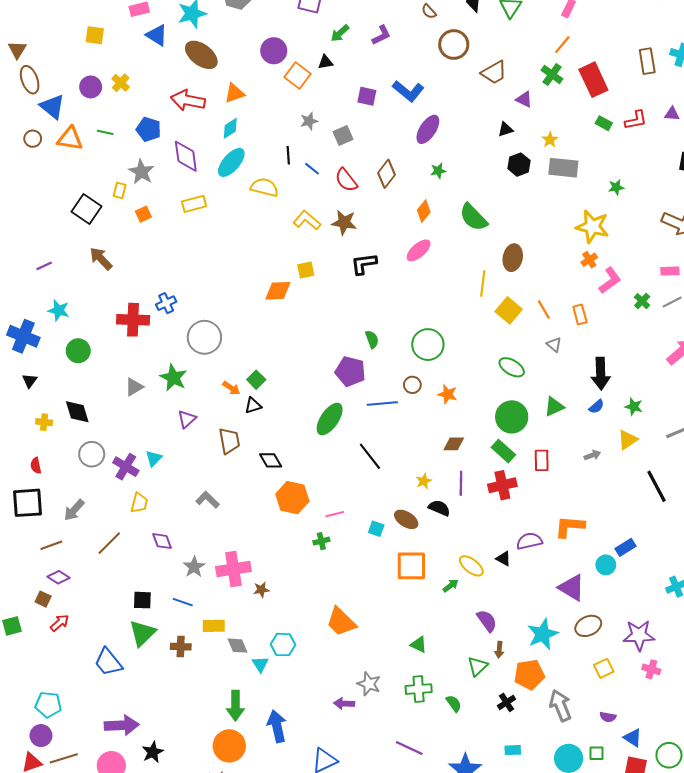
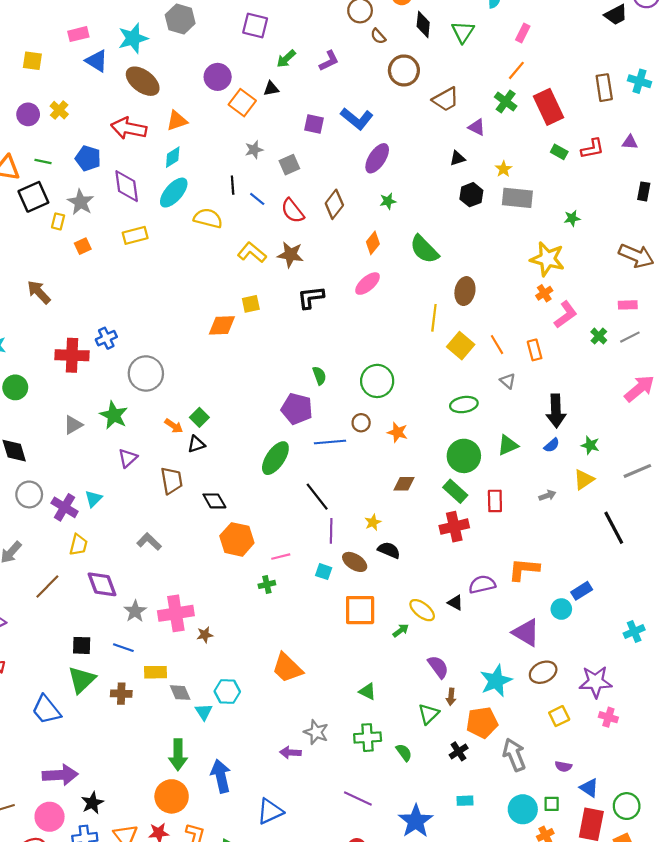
black square: (86, 209) -> (33, 197), moved, turned 32
green ellipse: (512, 367) -> (464, 405), turned -40
purple line: (461, 483) -> (331, 531), moved
purple diamond: (162, 541) -> (102, 584), size x1.4

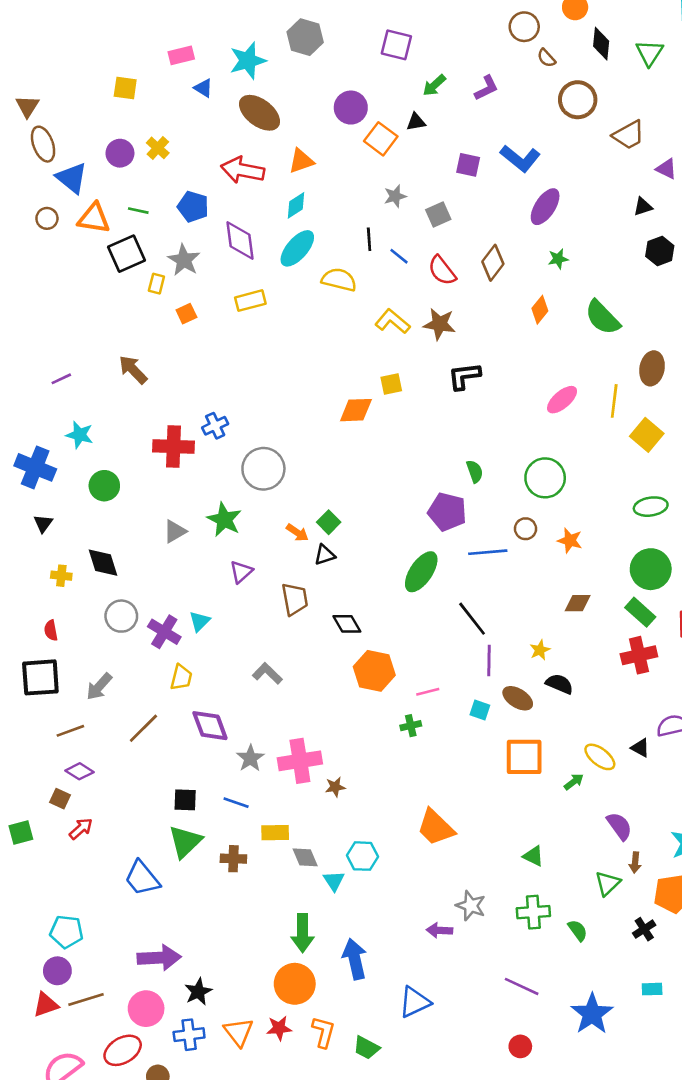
blue triangle: (97, 61) -> (203, 88), size x0.7
pink ellipse: (368, 284) -> (562, 400), moved

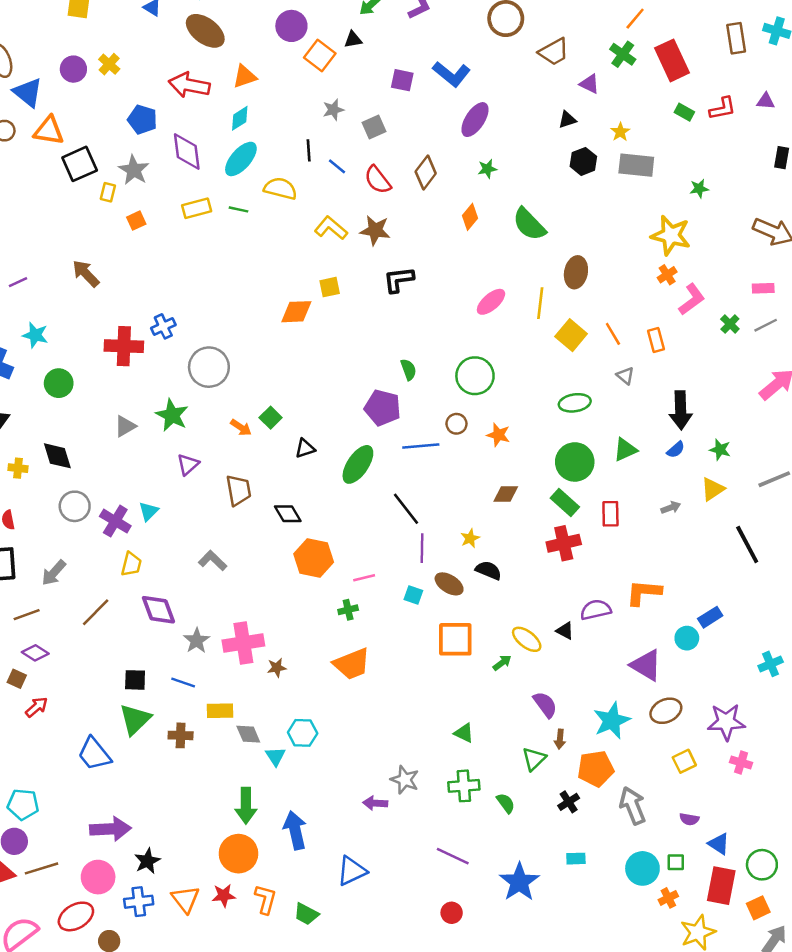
green line: (138, 211) -> (238, 209), moved
black triangle: (325, 555) -> (305, 448), moved
orange trapezoid: (436, 827) -> (352, 664), moved, turned -66

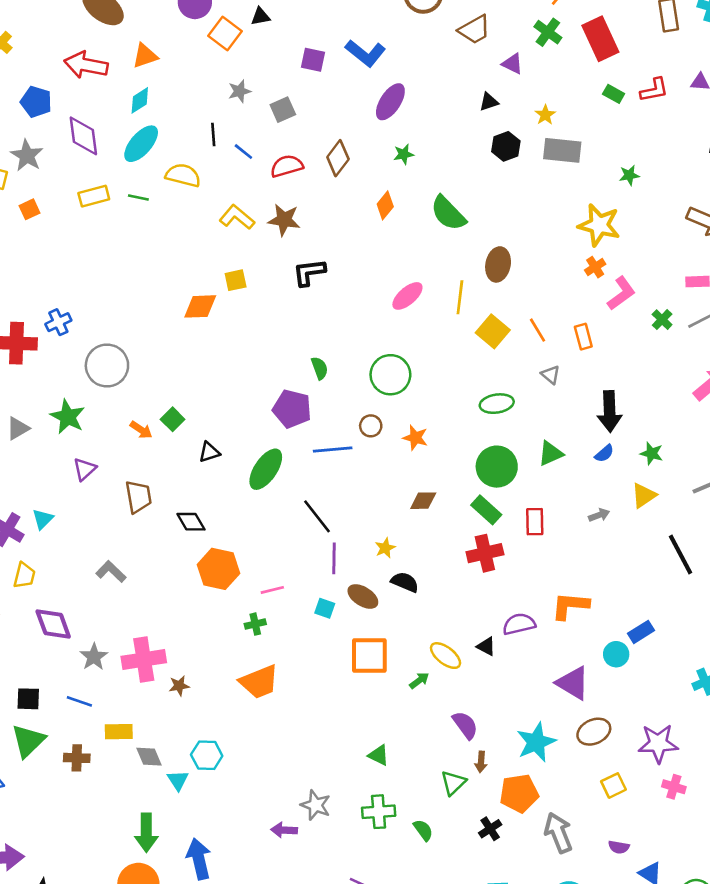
red semicircle: (378, 180) -> (287, 166), turned 112

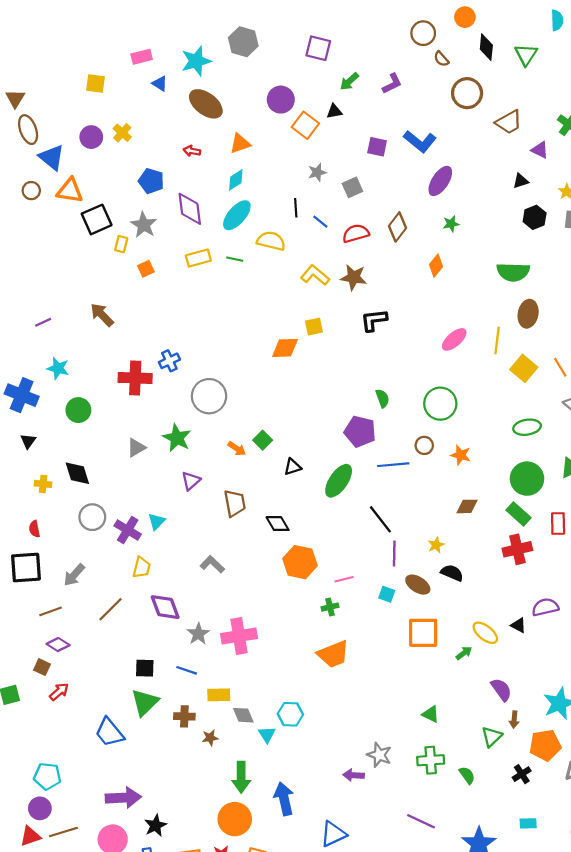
red arrow: (86, 65) -> (192, 151), size x0.5
green semicircle: (448, 213) -> (513, 272), moved, turned -44
brown star: (179, 686) -> (210, 738), moved

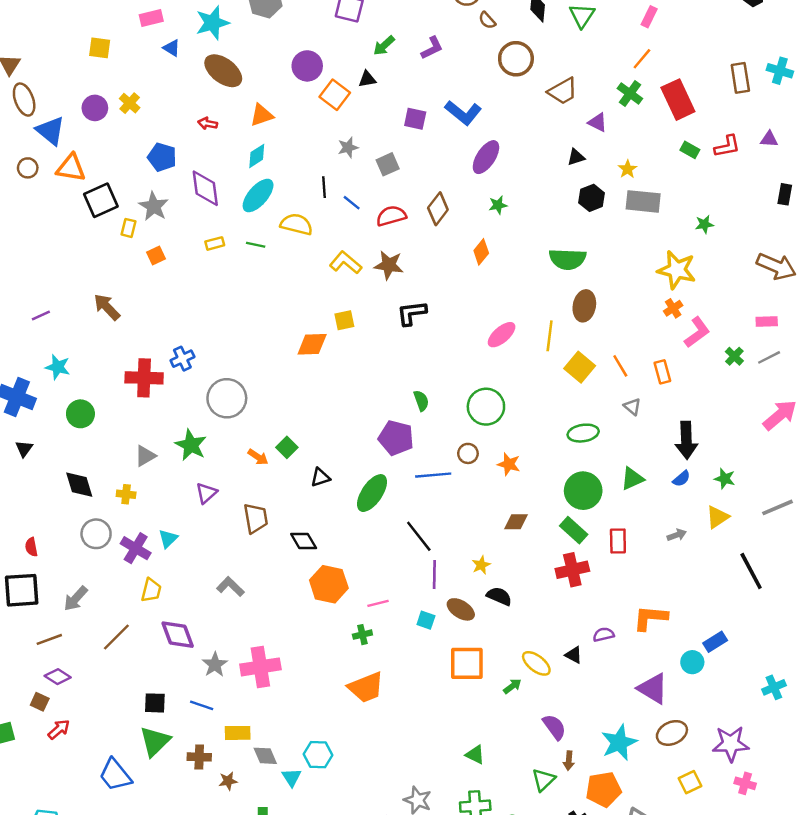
yellow rectangle: (198, 258) -> (215, 243), size x0.7
yellow cross: (43, 484) -> (126, 494), moved
purple semicircle: (545, 607) -> (604, 635), size x0.7

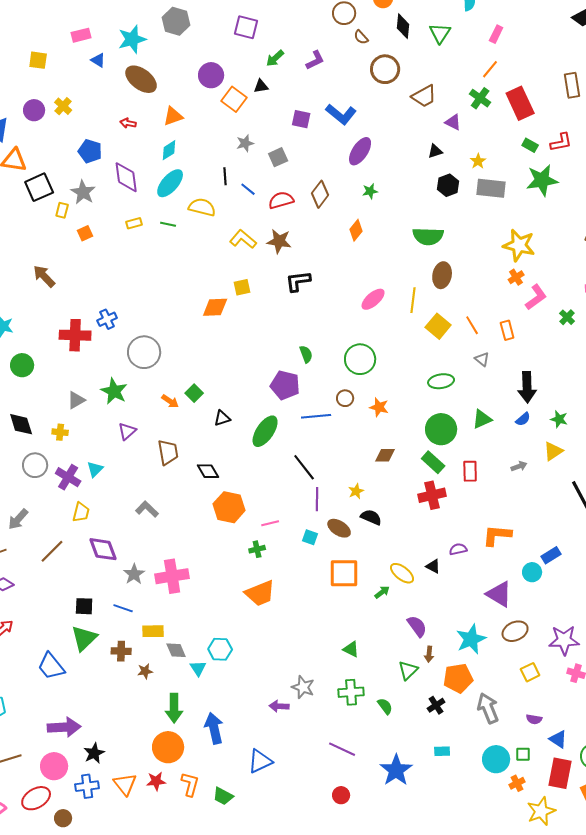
green star: (704, 224) -> (542, 180), moved, size x2.0

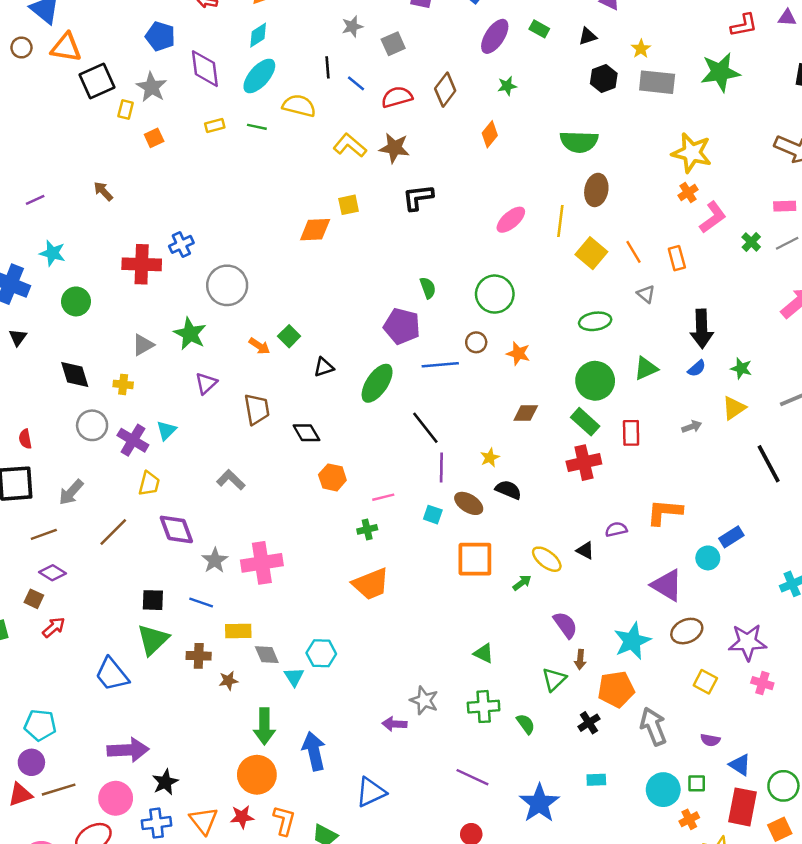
green rectangle: (530, 145) -> (539, 29), moved
brown arrow: (44, 276) -> (103, 191), size x0.7
orange hexagon: (229, 507) -> (332, 477), size x0.7
yellow square: (530, 672) -> (705, 682), turned -36

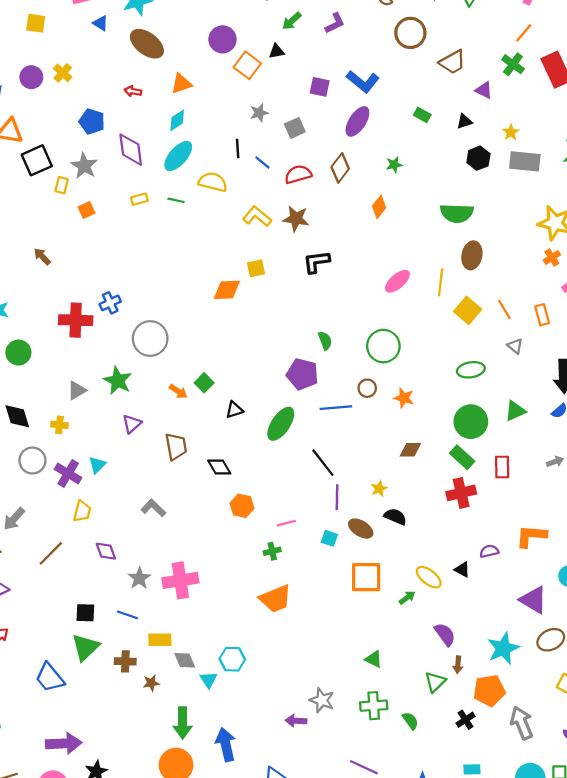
purple ellipse: (495, 36) -> (357, 121), moved
purple diamond: (176, 529) -> (106, 551), size x0.7

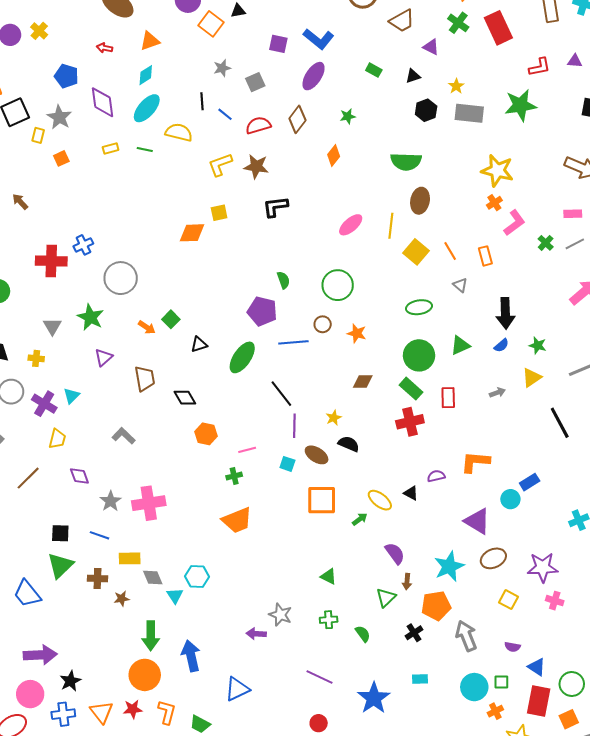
yellow L-shape: (257, 216) -> (220, 165), turned -60
gray triangle: (77, 390) -> (52, 326), turned -30
green cross: (374, 706) -> (329, 620), size x0.7

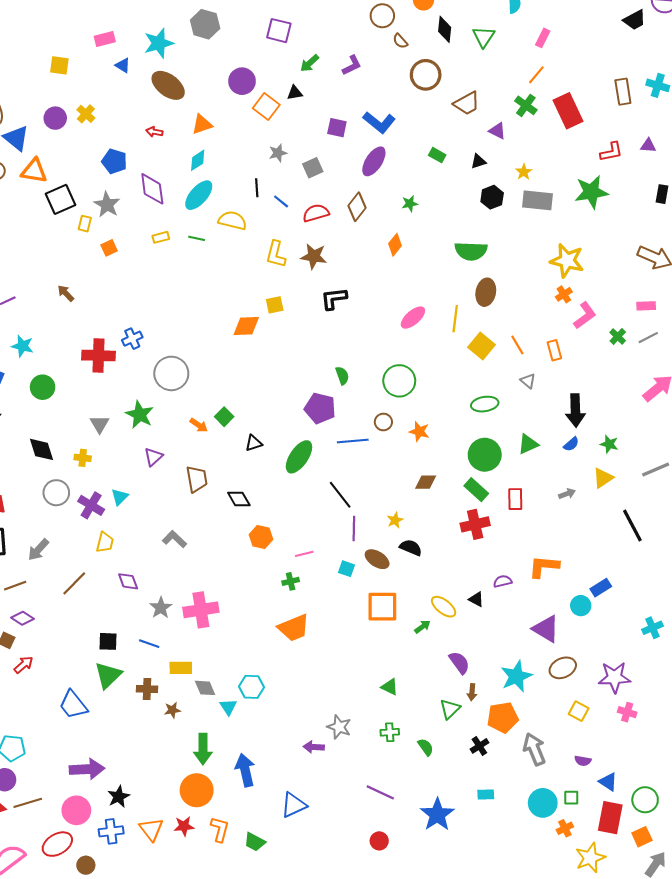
yellow L-shape: (220, 165) -> (276, 254), turned -56

